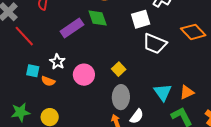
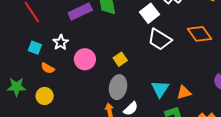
white square: (141, 19) -> (149, 13), turned -30
orange semicircle: (48, 81) -> (48, 68), moved

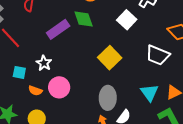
white trapezoid: (160, 39) -> (158, 55), moved
pink circle: (85, 59) -> (59, 87), moved
yellow square: (120, 59) -> (110, 58), moved, size x1.6

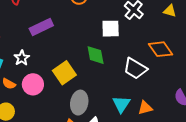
green diamond: (84, 19) -> (96, 55), moved
white square: (127, 20) -> (111, 29), turned 36
yellow square: (110, 58) -> (64, 73), moved

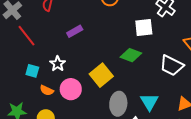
purple rectangle: (41, 27) -> (75, 31), size x0.7
green diamond: (96, 55) -> (131, 55), turned -55
cyan triangle: (121, 104) -> (149, 102), moved

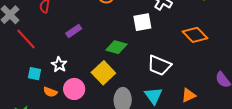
green diamond: (131, 55) -> (116, 47), moved
white trapezoid: (172, 65) -> (159, 65), moved

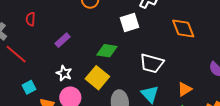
orange diamond: (195, 35) -> (183, 29), turned 30
white star: (59, 65) -> (64, 73), moved
cyan square: (34, 74) -> (29, 87), turned -32

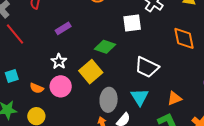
cyan square: (29, 87) -> (12, 76), moved

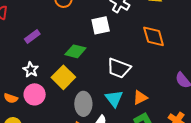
orange triangle: (175, 98) -> (140, 98), moved

